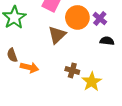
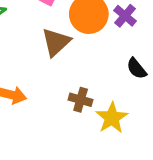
black semicircle: (107, 41) -> (137, 68), moved, turned -136

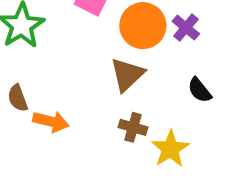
brown triangle: (56, 42) -> (127, 75), moved

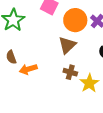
orange arrow: (51, 121) -> (28, 69), turned 150

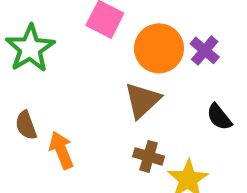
orange arrow: (28, 69) -> (61, 150), turned 84

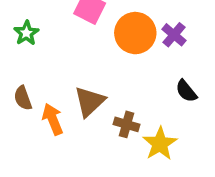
green star: (30, 48) -> (26, 33), size x0.6
brown triangle: (142, 100) -> (90, 102), moved

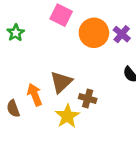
brown semicircle: (23, 98) -> (13, 109), moved
yellow star: (160, 144) -> (67, 116), moved

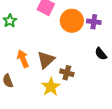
purple cross: (122, 34) -> (94, 22), turned -32
orange arrow: (35, 95) -> (23, 59), moved

